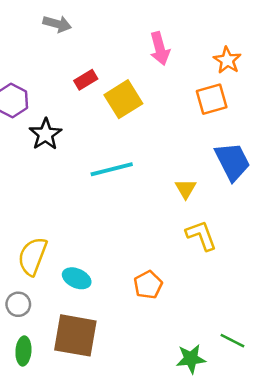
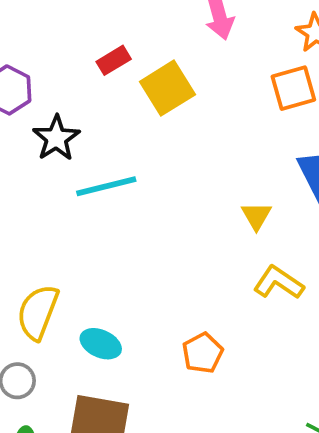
cyan line: (112, 169) -> (106, 186), moved
yellow L-shape: (201, 235) -> (279, 283), turned -36

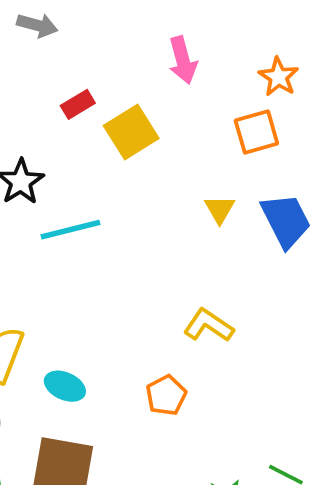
yellow triangle: (256, 216) -> (220, 209), moved
yellow L-shape: (279, 283) -> (209, 325), moved

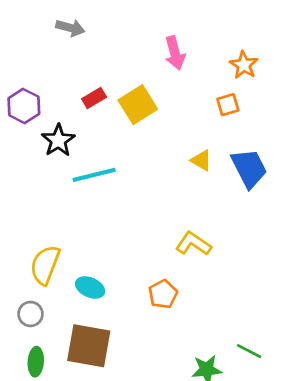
red rectangle: (78, 104) -> (94, 98), moved
orange square: (256, 132) -> (228, 105), size x0.7
yellow triangle: (220, 209) -> (201, 160), turned -30

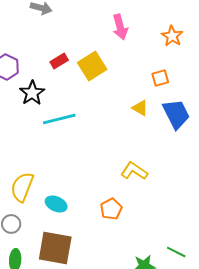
orange square: (228, 105) -> (160, 78), moved

